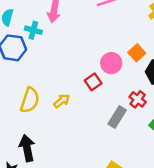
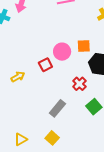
orange square: (137, 53) -> (84, 46), turned 32
gray rectangle: (117, 117) -> (57, 108), moved

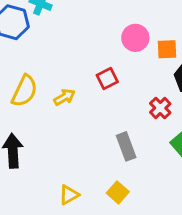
pink circle: (62, 52) -> (135, 38), moved
gray rectangle: (57, 108) -> (126, 146), turned -60

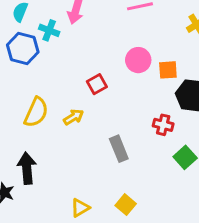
red square: (107, 78) -> (97, 84), moved
red cross: (160, 108) -> (163, 125), turned -30
gray rectangle: (126, 146) -> (119, 149), moved

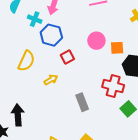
blue hexagon: (23, 48) -> (51, 35), moved
yellow semicircle: (36, 112) -> (26, 61), moved
red cross: (163, 125) -> (113, 86), size x1.5

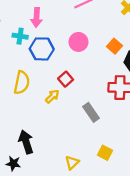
pink circle: (96, 41) -> (78, 42), moved
orange square: (117, 48) -> (115, 46), turned -32
red square: (67, 57) -> (66, 79), moved

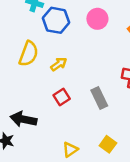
red square: (66, 79) -> (62, 97), moved
yellow arrow: (52, 96) -> (59, 64), moved
black arrow: (26, 142) -> (23, 119), turned -70

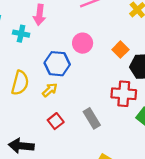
blue hexagon: (56, 20) -> (57, 64), moved

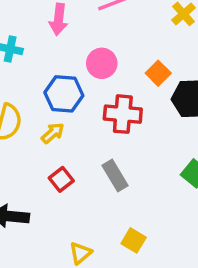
pink arrow: (39, 15) -> (59, 19), moved
red cross: (124, 94) -> (123, 114), moved

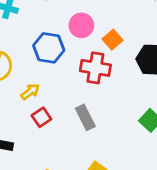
orange square: (158, 73) -> (112, 40), moved
yellow arrow: (53, 133) -> (30, 92), moved

